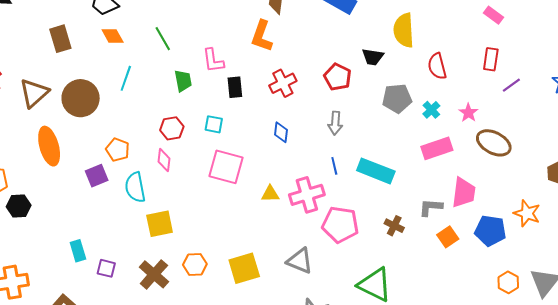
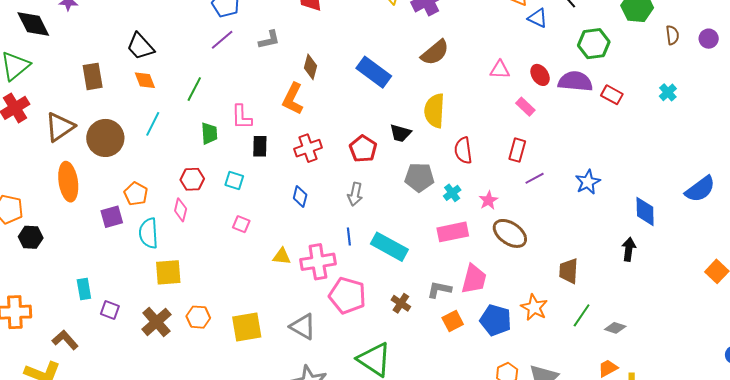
green line: (163, 39) -> (194, 89), turned 50
pink square: (226, 167) -> (241, 224), size x0.5

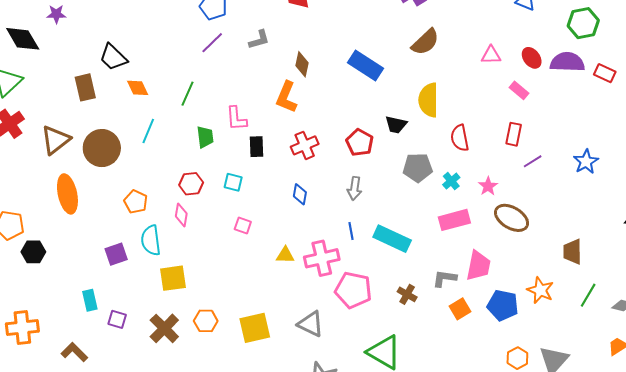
black trapezoid: (140, 46) -> (113, 57), moved
purple square: (112, 217) -> (116, 254), moved

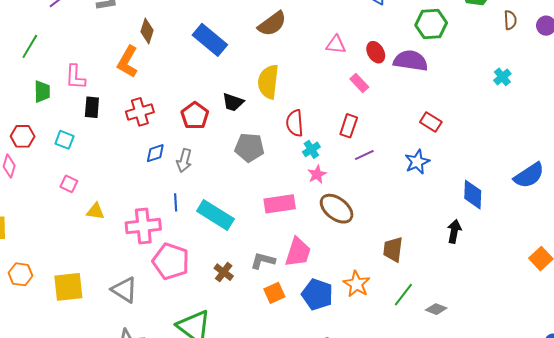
red rectangle: (605, 73) -> (431, 122), moved
cyan cross: (451, 181) -> (311, 149), moved
blue diamond: (300, 194) -> (155, 153), moved, turned 55
yellow triangle: (285, 255) -> (95, 211), moved

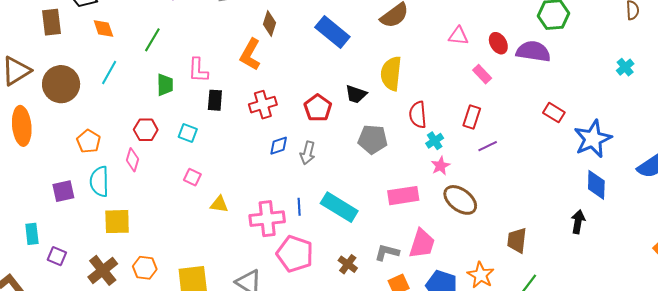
blue star: (417, 162) -> (593, 139), moved, size x1.5
blue line: (176, 202) -> (299, 207), moved

